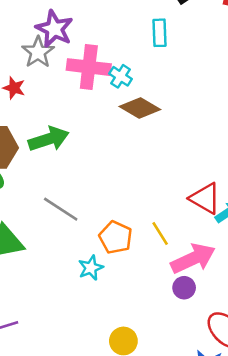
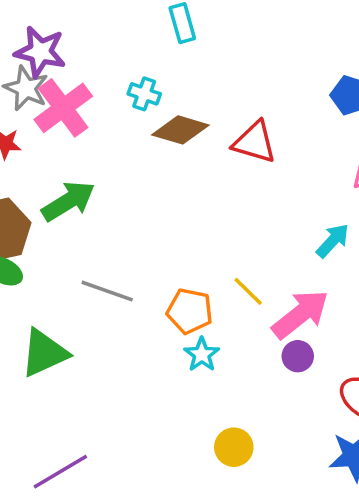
pink cross: (89, 67) -> (63, 108), moved, turned -30
red triangle: (205, 198) -> (255, 142), moved
cyan star: (91, 268) -> (202, 354), moved

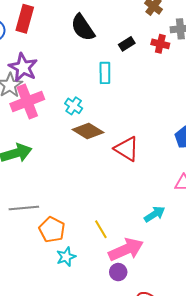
gray line: (107, 291) -> (24, 208), turned -40
orange pentagon: (190, 311) -> (52, 230), moved

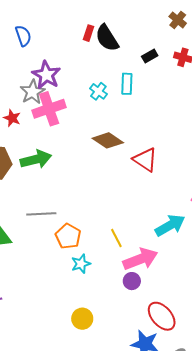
red rectangle: (25, 19) -> (88, 33), moved, size x0.6
cyan cross: (74, 106) -> (98, 91), moved
cyan arrow: (155, 214) -> (170, 225), size x1.4

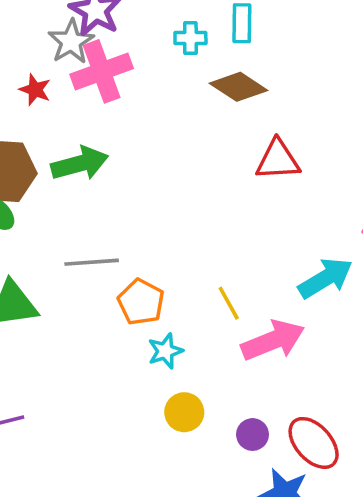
cyan cross: (98, 91) -> (190, 38), turned -36
brown diamond: (108, 140) -> (239, 87), moved
red triangle: (145, 160) -> (278, 160), turned -36
purple circle: (132, 281) -> (253, 435), moved
yellow circle: (82, 319) -> (184, 412), moved

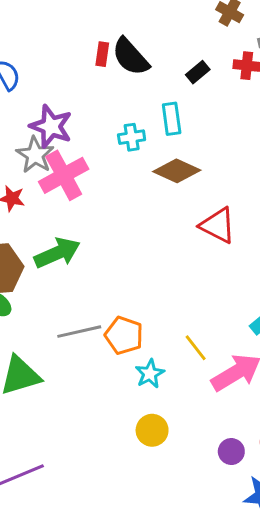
red triangle: (278, 160) -> (218, 225), turned 39
orange pentagon: (141, 302) -> (124, 335), moved
cyan star: (165, 351) -> (150, 374), moved
yellow circle: (184, 412) -> (152, 430), moved

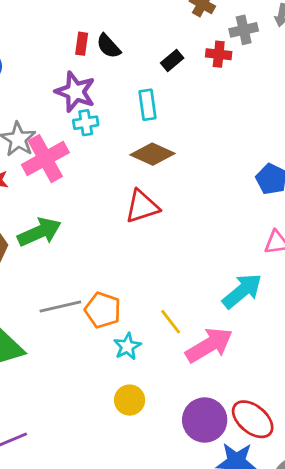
black semicircle: (130, 57) -> (108, 46), size x0.7
purple star: (51, 126) -> (75, 92), moved
cyan cross: (132, 137) -> (86, 123), moved
red triangle: (218, 225) -> (142, 206), moved, turned -45
purple circle: (231, 452) -> (205, 420), size x1.8

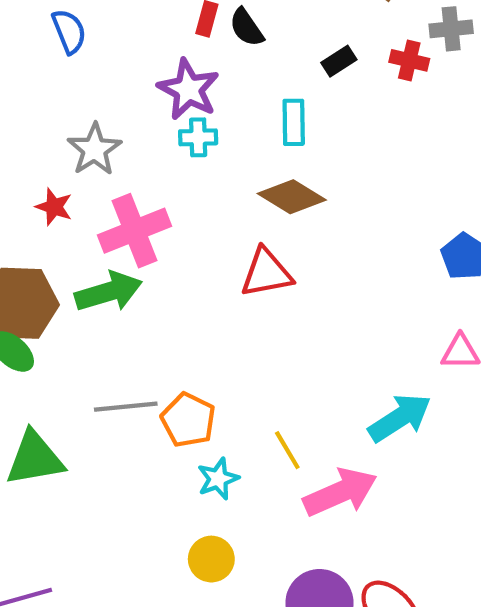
pink cross: (45, 159) -> (135, 231), moved

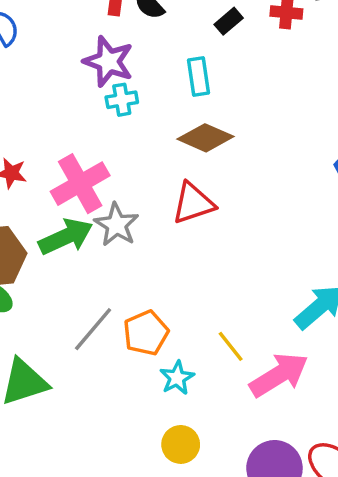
gray star: (94, 149) -> (116, 225), moved
gray line: (126, 407) -> (93, 329), turned -36
orange pentagon: (188, 420) -> (146, 333), turned 30

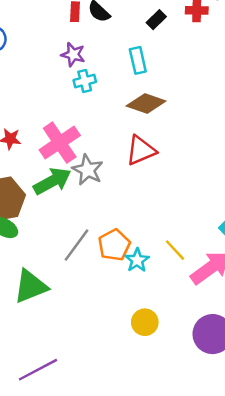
purple star: (108, 61) -> (73, 55), size x0.7
cyan star: (177, 378) -> (137, 260), moved

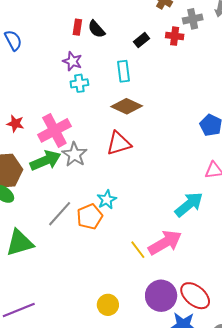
yellow line: (175, 250) -> (138, 250), moved
cyan star: (137, 260) -> (107, 200), moved
yellow circle: (145, 322) -> (108, 305), moved

